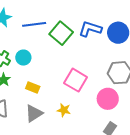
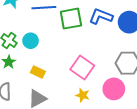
green square: (61, 33) -> (71, 19), turned 35
yellow star: (64, 110) -> (83, 95), moved

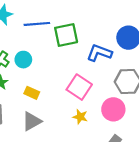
blue L-shape: (101, 16) -> (99, 53), moved

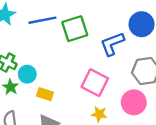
blue L-shape: (99, 53) -> (112, 44), turned -35
cyan circle: (23, 60) -> (27, 74), moved

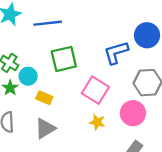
green square: (75, 29) -> (64, 59), moved

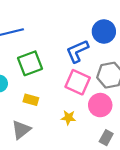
pink square: (95, 90) -> (78, 82), moved
yellow rectangle: (44, 98) -> (31, 100), moved

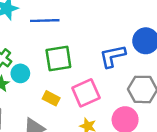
pink square: (78, 82) -> (86, 93), moved, turned 30

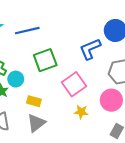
yellow rectangle: (51, 98) -> (34, 101), moved

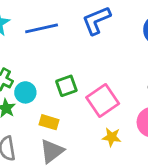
blue L-shape: (90, 49) -> (96, 20), moved
green square: (45, 60) -> (66, 86), moved, size x0.7

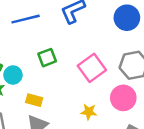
green square: (66, 86) -> (47, 58), moved
pink square: (103, 100) -> (92, 68), moved

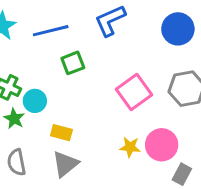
green square: (47, 58) -> (73, 63), moved
pink circle: (123, 98) -> (162, 145), moved

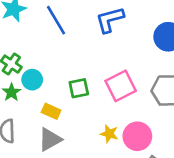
blue line: (51, 31) -> (56, 20), turned 64
green square: (73, 63) -> (79, 88), moved

